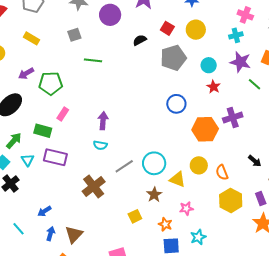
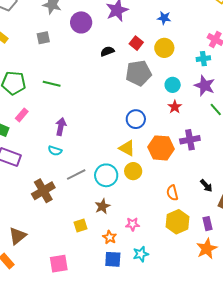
green line: (93, 60) -> (52, 84), moved
yellow circle: (199, 165) -> (133, 171), moved
yellow triangle: (177, 179) -> (127, 148), moved

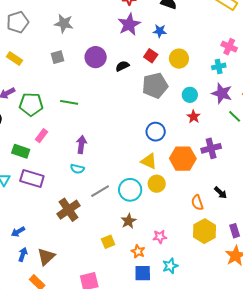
blue star: (164, 18) -> (160, 31), moved
purple circle: (81, 22) -> (96, 57), moved
black arrow: (206, 186) -> (221, 193), moved

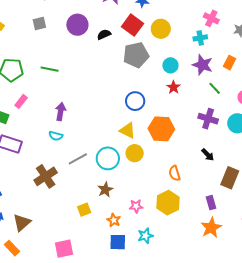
red square: (151, 56) -> (133, 25), size x1.5
purple cross: (211, 148) -> (208, 119), moved, turned 30
black arrow: (221, 193) -> (208, 155), moved
yellow hexagon: (205, 231) -> (168, 203), moved

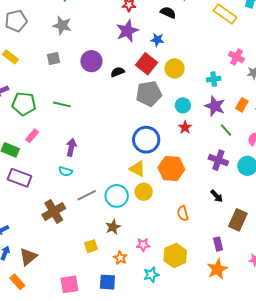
pink cross: (211, 18) -> (236, 57), moved
blue circle: (135, 101) -> (146, 140), size x1.4
yellow hexagon: (168, 203) -> (175, 255), moved
blue square: (118, 242) -> (107, 282), moved

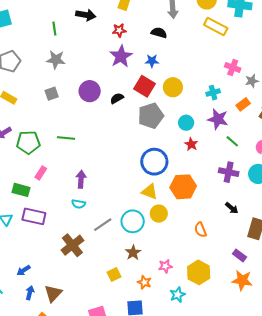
orange rectangle: (242, 105) -> (243, 104), moved, turned 32
purple rectangle: (218, 244) -> (240, 255), turned -32
orange star: (217, 269) -> (242, 280), turned -30

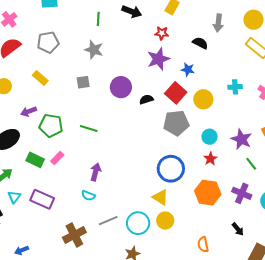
cyan cross: (213, 93) -> (235, 87), moved
orange hexagon: (183, 187) -> (208, 193), moved
green rectangle: (21, 190) -> (35, 160), moved

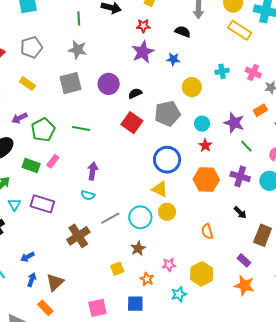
gray square: (83, 82) -> (70, 83), size x1.6
red square: (176, 93) -> (132, 123), moved
green pentagon: (51, 126) -> (43, 130), turned -30

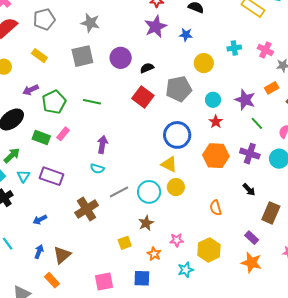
blue arrow: (27, 257) -> (40, 220), moved

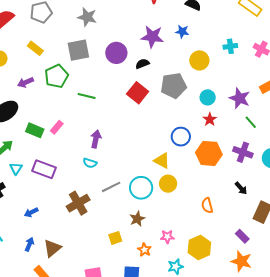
purple star: (156, 27) -> (152, 37), moved, turned 30
green pentagon: (54, 102) -> (56, 76), moved
blue circle: (177, 135) -> (181, 137), moved, size x0.7

